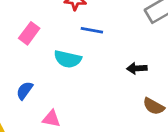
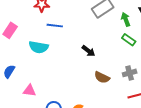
black arrow: (137, 68) -> (88, 51), turned -136

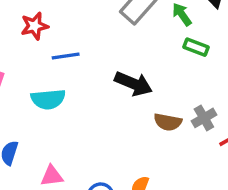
black arrow: (88, 51) -> (133, 84), size x1.5
gray cross: (130, 73) -> (204, 118), moved

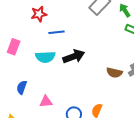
black arrow: (133, 84) -> (74, 56), moved, turned -45

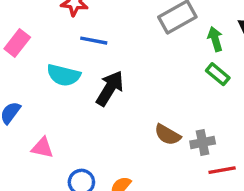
black arrow: (74, 56) -> (110, 88), turned -55

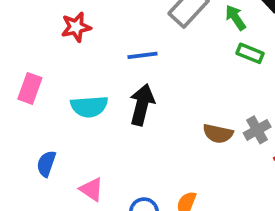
blue line: (94, 41) -> (142, 55), moved
pink triangle: (42, 148) -> (92, 189), turned 40

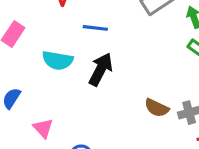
blue line: (142, 55) -> (95, 28), moved

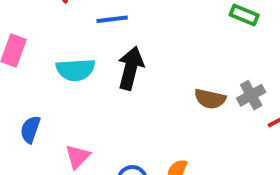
pink triangle: (43, 128) -> (78, 157), turned 40

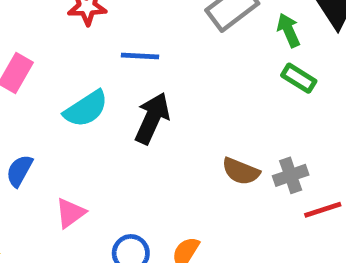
cyan semicircle: (76, 70) -> (86, 109), turned -39

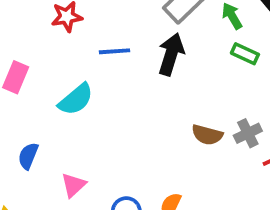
black arrow: (152, 118) -> (171, 54), moved

